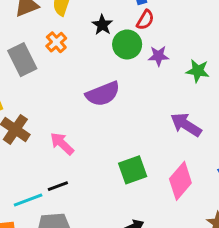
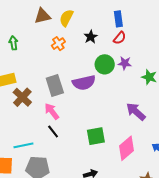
green circle: (127, 44) -> (105, 64), moved
gray rectangle: (22, 60) -> (55, 85), moved
black line: (58, 186) -> (53, 131), moved, turned 64

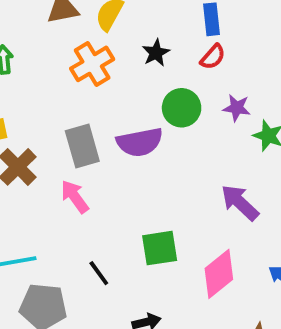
orange cross: (58, 44) -> (92, 64), size x1.5
purple star: (125, 63) -> (237, 108), moved
black line: (53, 131) -> (99, 273), moved

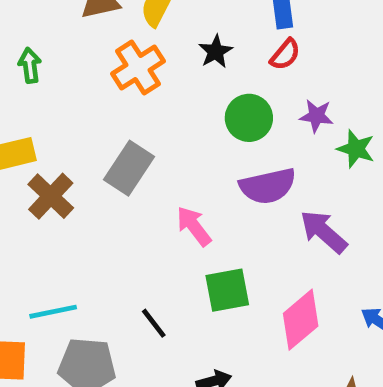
purple semicircle: (140, 142) -> (268, 186), moved
gray rectangle: (82, 146) -> (129, 168), turned 51
pink arrow: (75, 197) -> (194, 226), moved

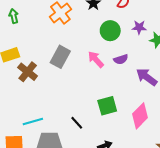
purple semicircle: (268, 186) -> (121, 59), size x0.6
pink arrow: (194, 226) -> (96, 59), moved

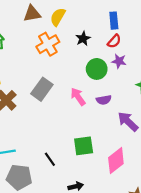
purple star: (139, 27) -> (119, 61), moved

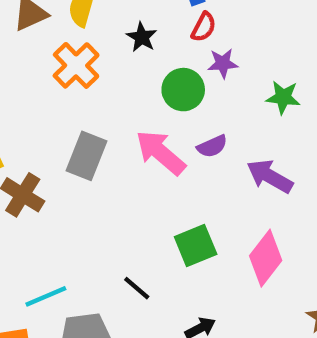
pink arrow: (78, 97) -> (161, 153), size x1.4

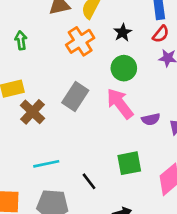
green circle: (183, 90) -> (124, 68), moved
purple semicircle: (212, 146) -> (151, 119), moved
cyan line: (46, 296) -> (46, 164), moved

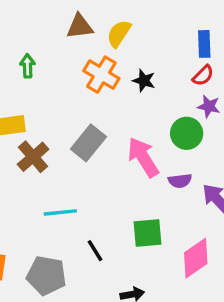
black star: (123, 32) -> (144, 81), moved, turned -30
orange cross: (80, 41) -> (101, 75), turned -32
green circle: (124, 68) -> (187, 133), moved
cyan line: (46, 164) -> (60, 212), moved

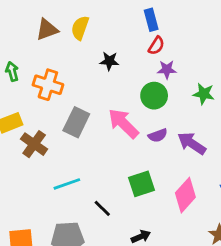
orange cross: (101, 75) -> (48, 85), moved

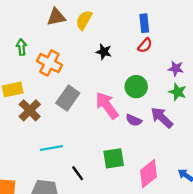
purple star: (167, 70) -> (176, 69), moved
purple semicircle: (158, 135) -> (134, 120), turned 35
purple arrow: (192, 143) -> (162, 118), moved

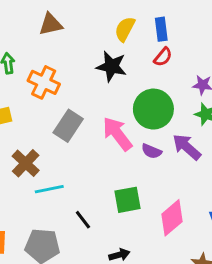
yellow semicircle: (84, 20) -> (125, 29), moved
black star: (104, 52) -> (111, 66), size x1.5
green circle: (136, 87) -> (153, 109), size x1.4
brown cross: (30, 110) -> (26, 163), moved

